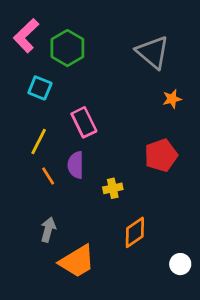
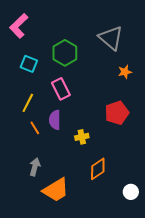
green hexagon: (67, 48) -> (65, 53), moved

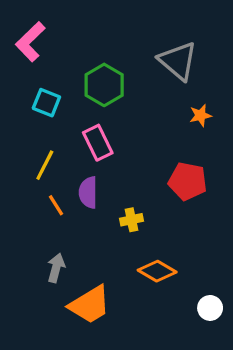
red pentagon: (117, 113) -> (188, 181), turned 30
orange diamond: (98, 169) -> (157, 271), turned 65

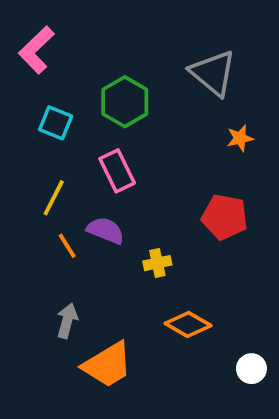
purple semicircle: (88, 192) -> (106, 230), turned 112

